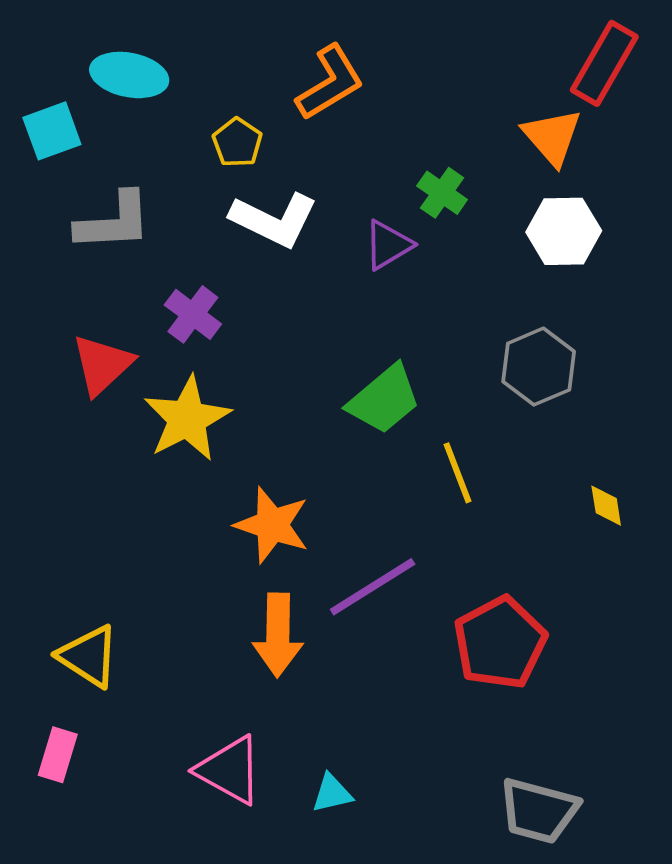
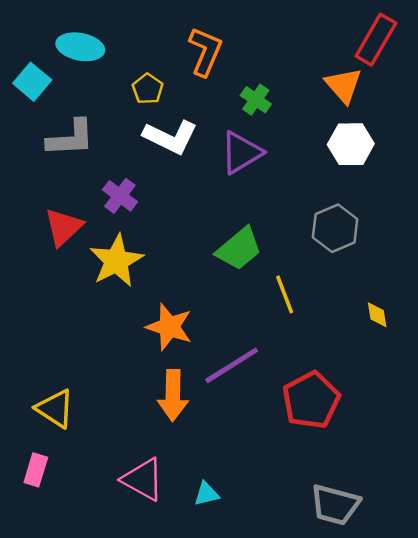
orange L-shape: (330, 83) -> (205, 52), turned -36
cyan square: (52, 131) -> (32, 82), turned -30
green cross: (442, 193) -> (256, 100), moved
purple triangle: (388, 245) -> (241, 153), size x1.4

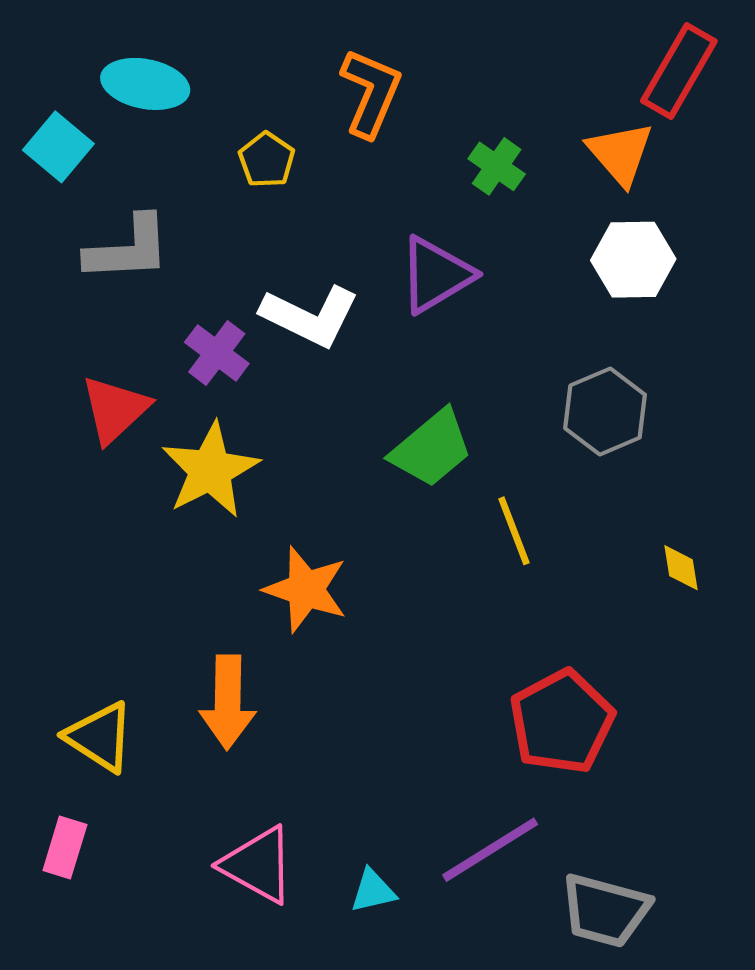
green cross: (256, 100) -> (497, 166), moved
white L-shape: (170, 137) -> (310, 316), moved
purple line: (232, 365) -> (490, 850), moved
orange arrow: (173, 395) -> (228, 702), moved

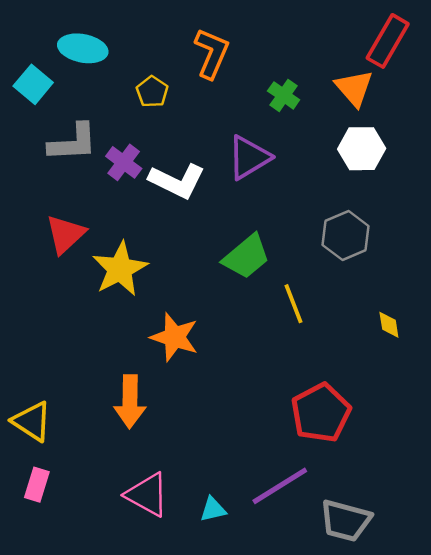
purple cross: (217, 353) -> (124, 162), moved
yellow triangle: (100, 737) -> (32, 421), moved

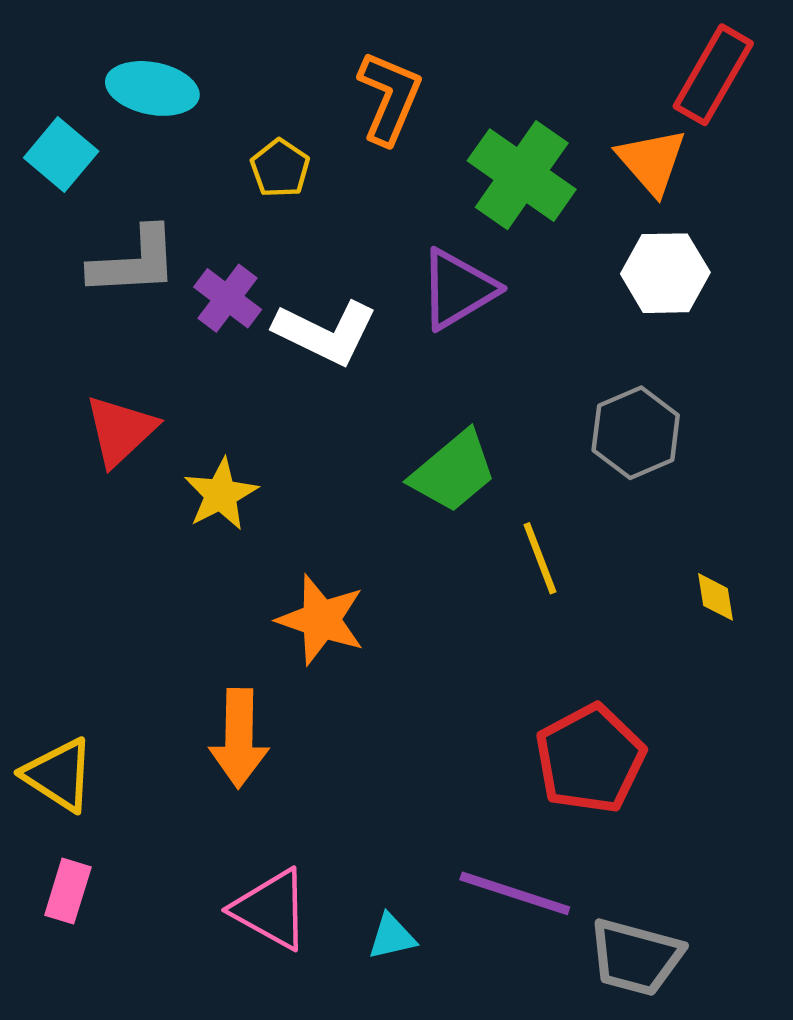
green cross: (284, 95) -> (522, 175), size x1.8
yellow star: (120, 269) -> (221, 494), size x0.7
purple line: (280, 486) -> (515, 893), turned 50

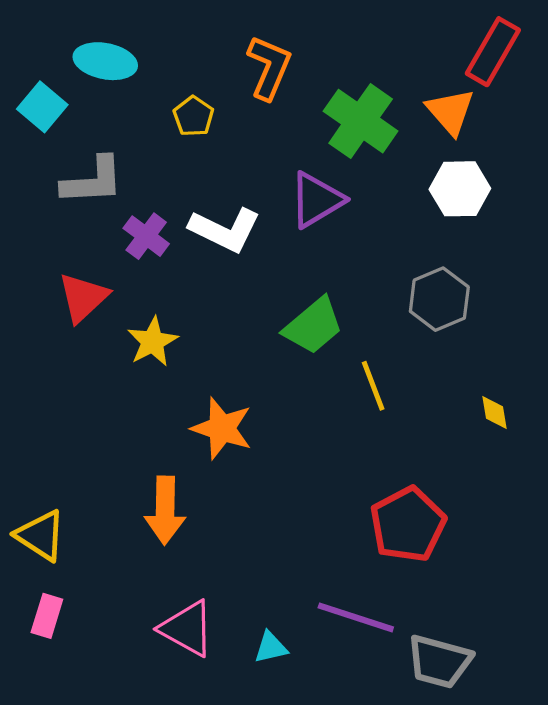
purple cross: (228, 298) -> (146, 236), moved

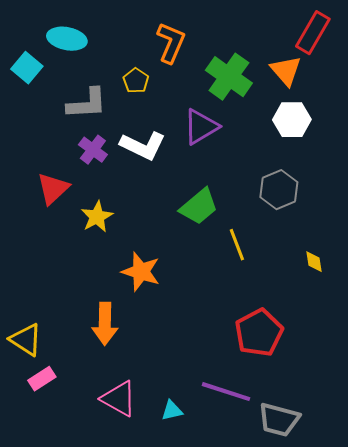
yellow pentagon: (193, 116) -> (136, 81), moved
gray L-shape: (93, 181) -> (87, 104), moved
pink rectangle: (47, 616) -> (42, 379), moved, turned 40

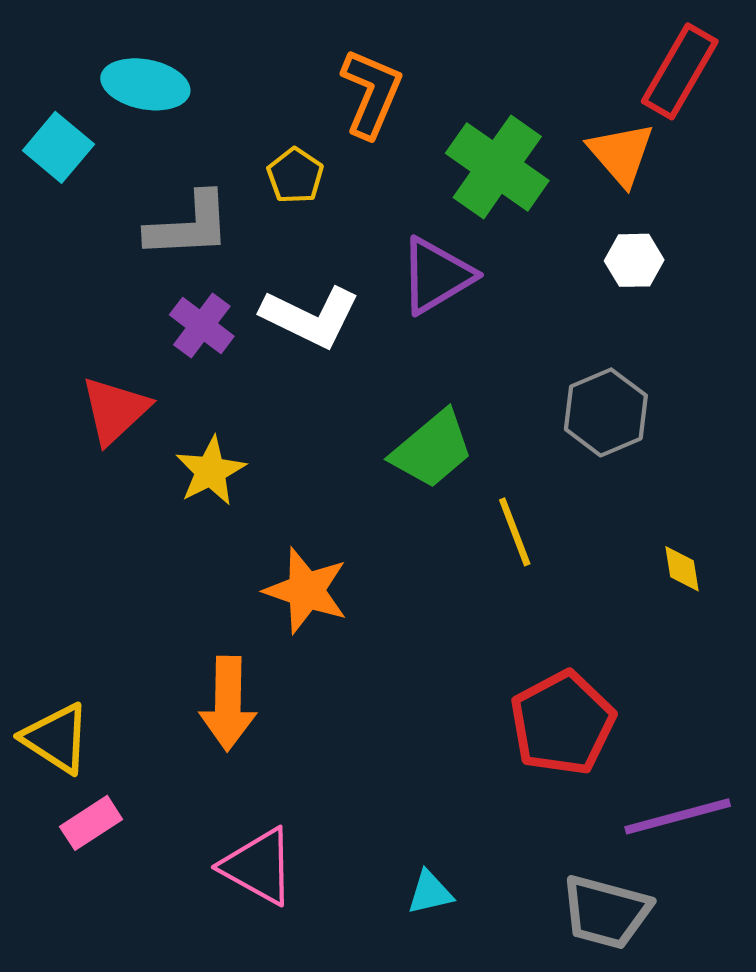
white hexagon: (292, 120) -> (634, 260), size x0.7
purple line: (226, 392) -> (678, 816), moved, turned -33
cyan triangle: (172, 411) -> (430, 892), moved

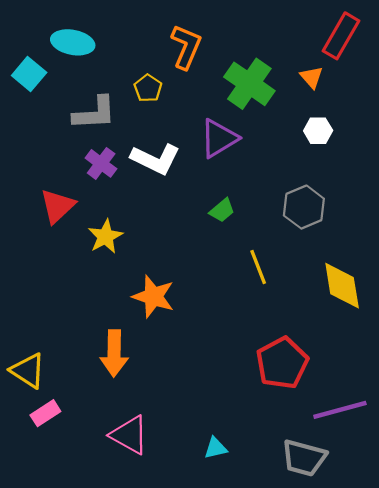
orange triangle: (621, 154) -> (312, 77), size x0.7
green trapezoid: (432, 449) -> (222, 210), moved, size x0.6
yellow diamond: (682, 569) -> (342, 286), size x2.0

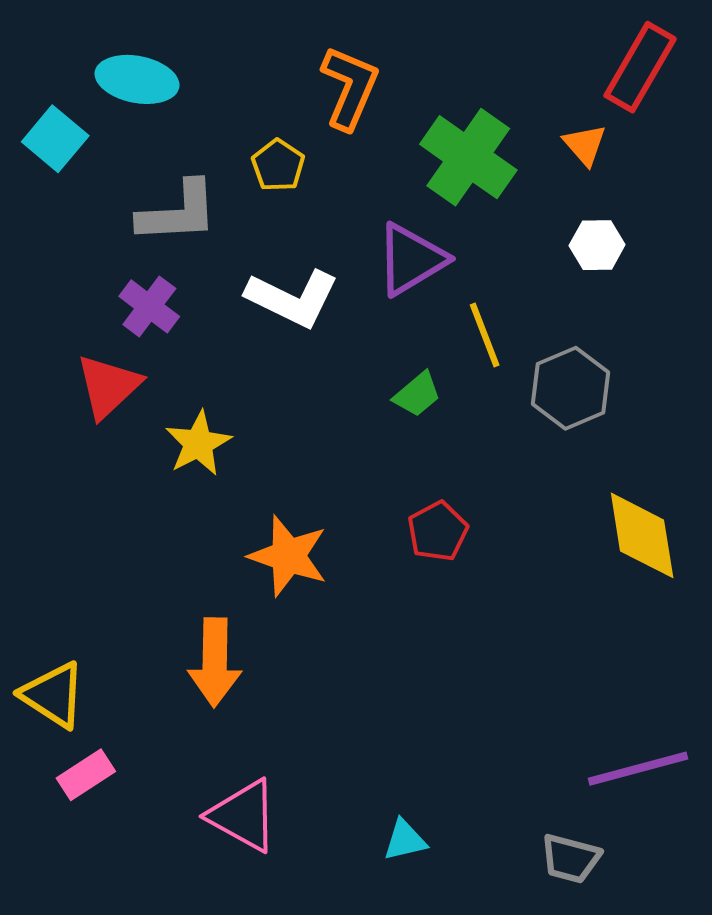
purple cross: (101, 163) -> (149, 306), moved
yellow line: (258, 267) -> (485, 335), moved
red pentagon: (282, 363) -> (438, 531), moved, size x0.6
gray trapezoid: (304, 458) -> (571, 859), size x0.7

